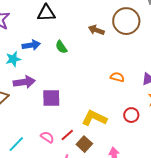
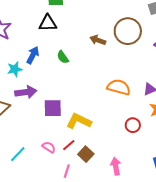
blue arrow: (31, 45) -> (33, 55), turned -54
orange semicircle: (117, 77) -> (119, 87), size x1.6
yellow L-shape: (94, 118) -> (79, 121), moved

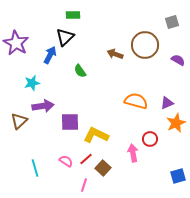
black triangle: (48, 23) -> (65, 37), turned -42
blue arrow: (33, 55) -> (50, 55), moved
cyan line: (18, 154) -> (35, 168), turned -60
pink arrow: (116, 166) -> (133, 153), moved

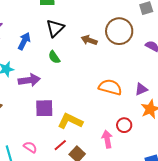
black triangle: (65, 37) -> (55, 28), moved
purple arrow: (43, 106) -> (29, 80), moved
pink semicircle: (66, 161) -> (30, 147), moved

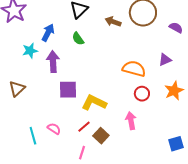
blue arrow: (24, 41) -> (48, 33), moved
purple arrow: (29, 80) -> (53, 62), turned -85
purple triangle: (141, 89) -> (165, 60), moved
red circle: (124, 125) -> (142, 94), moved

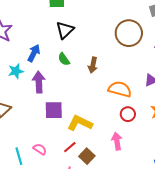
brown arrow: (113, 22) -> (93, 65), moved, turned -98

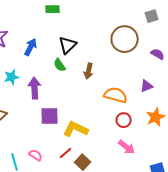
black triangle: (65, 30) -> (68, 45), moved
blue arrow: (34, 53) -> (31, 47), moved
pink arrow: (117, 141) -> (127, 147), moved, turned 138

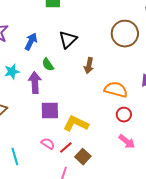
green semicircle: (60, 65) -> (48, 65), moved
pink semicircle: (36, 155) -> (48, 144), moved

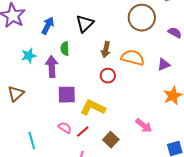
green semicircle: (48, 65) -> (65, 49), turned 32
orange semicircle: (116, 90) -> (133, 58), moved
red circle: (124, 115) -> (108, 76), moved
brown square: (83, 157) -> (111, 140), moved

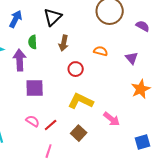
brown arrow: (106, 50) -> (64, 43), moved
orange semicircle: (133, 58) -> (101, 51), size x0.6
purple triangle: (164, 65) -> (132, 58), turned -48
yellow L-shape: (93, 108) -> (81, 101), moved

